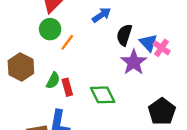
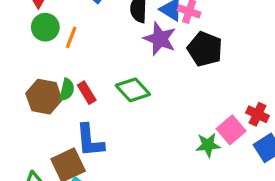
brown hexagon: (21, 67) -> (44, 97), moved
black pentagon: (162, 111) -> (205, 49), moved

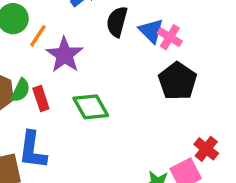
purple star: (160, 39) -> (65, 55), moved
red cross: (258, 114) -> (206, 149), moved

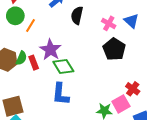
blue triangle: (151, 31) -> (131, 21), moved
purple star: (65, 55) -> (50, 50), moved
blue L-shape: (32, 150) -> (61, 94), moved

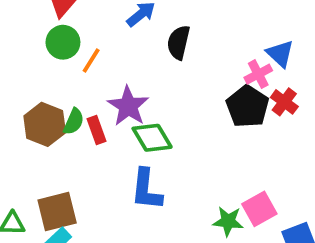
pink cross: (109, 23) -> (258, 74), moved, turned 32
red cross: (133, 89) -> (284, 102), moved

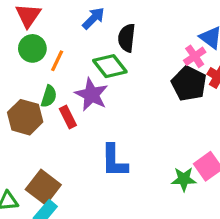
green semicircle: (74, 122) -> (49, 96), moved
green diamond: (152, 138) -> (110, 66), moved
brown square: (57, 211) -> (43, 187), turned -32

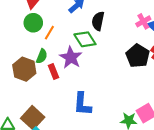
pink cross: (195, 56) -> (143, 21), moved

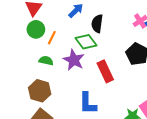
green semicircle: (42, 56) -> (46, 61), turned -96
brown hexagon: (24, 69) -> (40, 91), moved
red rectangle: (53, 71) -> (105, 71), moved, size x1.5

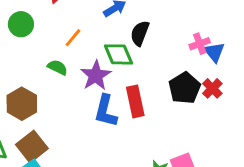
green circle: (36, 29) -> (21, 24), moved
brown hexagon: (40, 91) -> (22, 104), moved
blue L-shape: (88, 103) -> (106, 111), moved

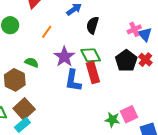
green diamond: (118, 54) -> (91, 55), moved
green semicircle: (57, 67) -> (32, 62), moved

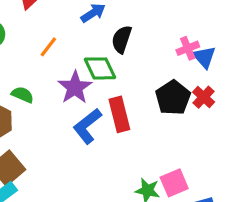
green diamond: (91, 55) -> (100, 68), moved
blue L-shape: (73, 81) -> (87, 126), turned 40

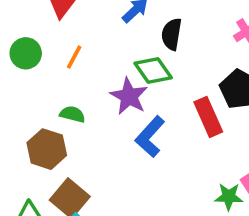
orange line: (48, 47) -> (74, 57), moved
red rectangle: (119, 114) -> (208, 117), moved

